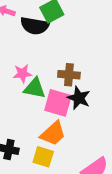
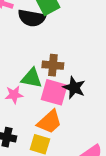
pink star: (22, 73) -> (14, 95), moved
brown cross: (69, 75) -> (53, 65), moved

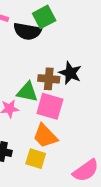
black star: (74, 88) -> (70, 73), moved
orange trapezoid: (49, 122) -> (45, 136), turned 88

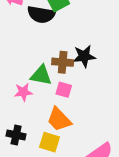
black star: (70, 73) -> (84, 56), turned -30
pink square: (50, 106) -> (64, 90), size x0.6

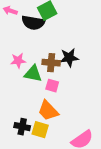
pink star: (23, 92) -> (18, 61), moved
black cross: (16, 135) -> (22, 127), moved

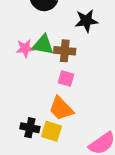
black star: (69, 58) -> (86, 21), moved
green triangle: (33, 74) -> (43, 45), moved

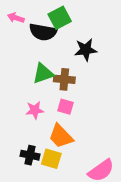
green triangle: (43, 45) -> (43, 73), turned -30
pink star: (25, 48) -> (35, 110), moved

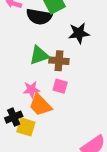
orange trapezoid: (61, 136) -> (40, 105), moved
black cross: (30, 155) -> (14, 117), moved, turned -35
yellow square: (51, 159) -> (26, 127), moved

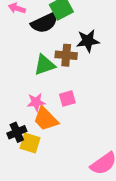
black semicircle: (39, 17) -> (45, 23), turned -35
brown cross: (59, 61) -> (66, 55), moved
pink square: (60, 86) -> (67, 99), turned -32

